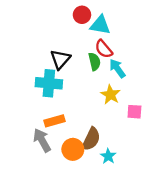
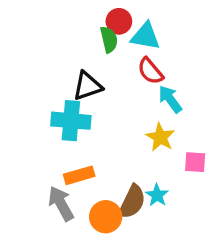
black triangle: (60, 59) -> (87, 86), turned 30
green semicircle: (95, 62) -> (109, 40), moved
cyan star: (108, 156) -> (157, 195), moved

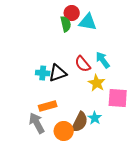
red semicircle: (150, 71) -> (83, 64), moved
black triangle: (87, 86) -> (58, 73), moved
cyan cross: (71, 121) -> (43, 73), size x0.6
pink square: (195, 162) -> (118, 98), size x1.5

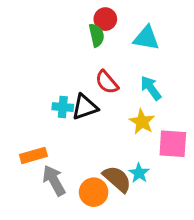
cyan triangle: (88, 22) -> (146, 38), moved
red semicircle: (83, 64) -> (107, 82), moved
orange rectangle: (48, 106) -> (33, 155), moved
brown semicircle: (80, 122) -> (117, 179), turned -75

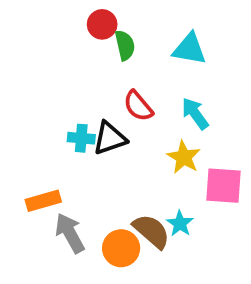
red circle: (105, 19) -> (102, 24), moved

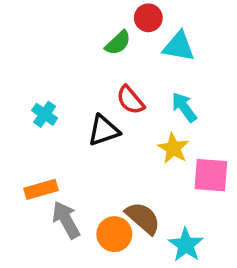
red circle: (102, 24) -> (148, 18), moved
green semicircle: (125, 45) -> (118, 43), turned 60
cyan cross: (81, 138) -> (45, 114), moved, turned 30
cyan star: (180, 224) -> (186, 245), moved, size x1.4

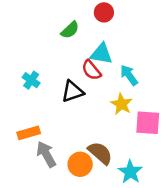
green semicircle: (118, 43) -> (70, 30), moved
cyan triangle: (179, 46) -> (101, 54), moved

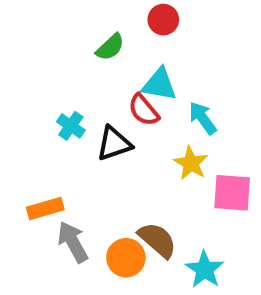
cyan cross: (31, 80) -> (71, 126), moved

